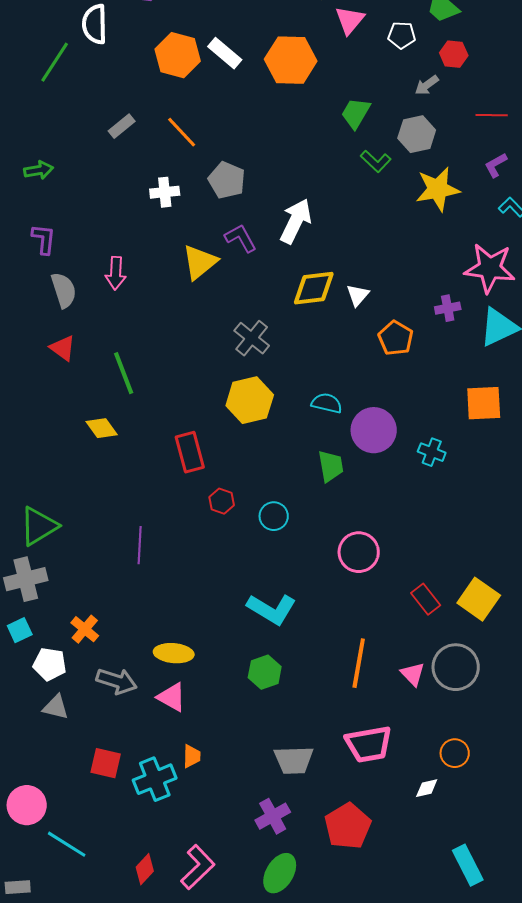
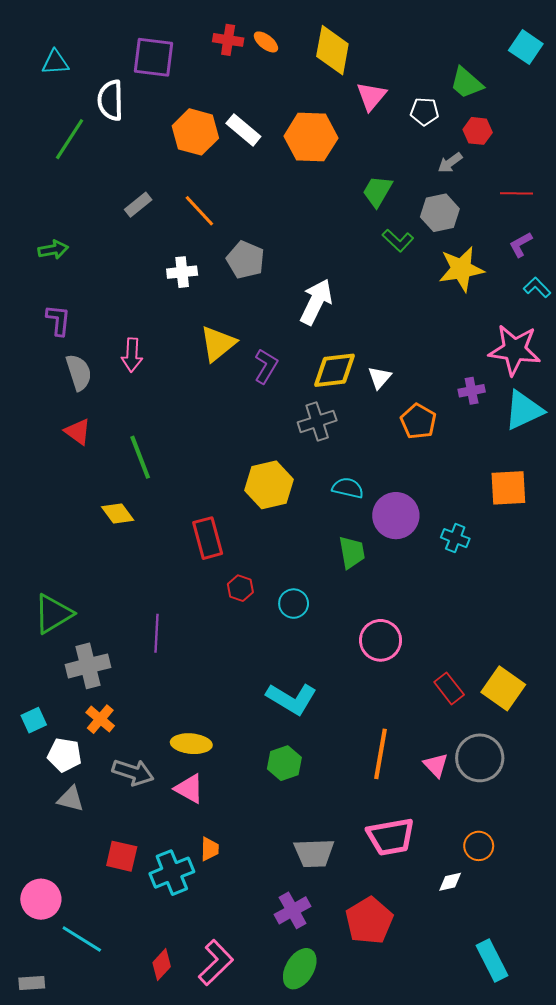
purple L-shape: (241, 238) -> (266, 366), moved, turned 60
gray cross: (252, 338) -> (317, 421), moved, turned 33
gray cross: (26, 579) -> (88, 666), moved

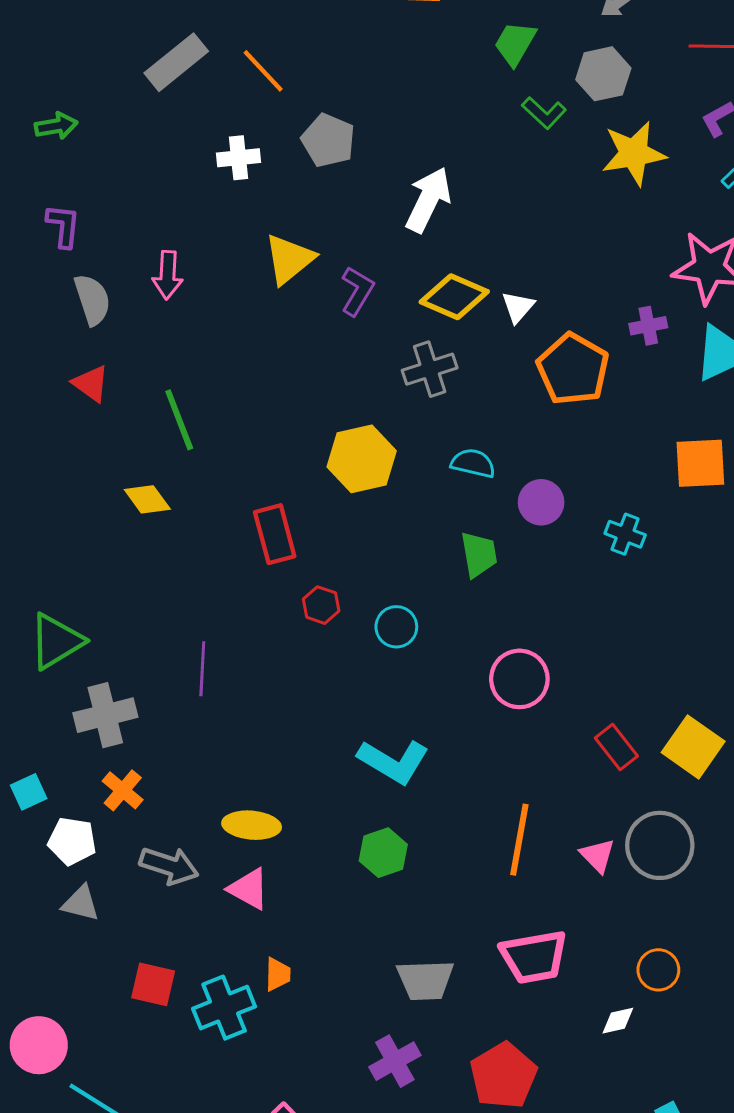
gray rectangle: (138, 205) -> (176, 62), size x1.6
yellow diamond: (334, 370) -> (454, 297), turned 30
orange pentagon: (418, 421) -> (573, 369), size x1.4
purple circle: (396, 516) -> (541, 502), size x0.7

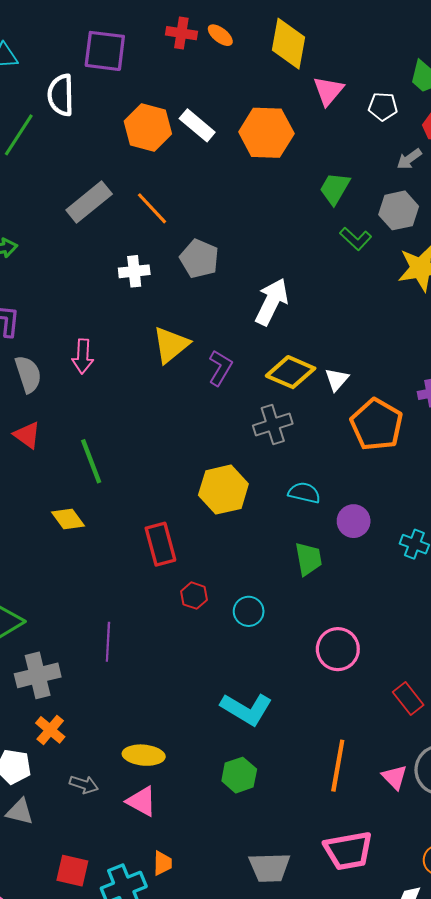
gray arrow: (169, 866) -> (84, 785), size x0.7

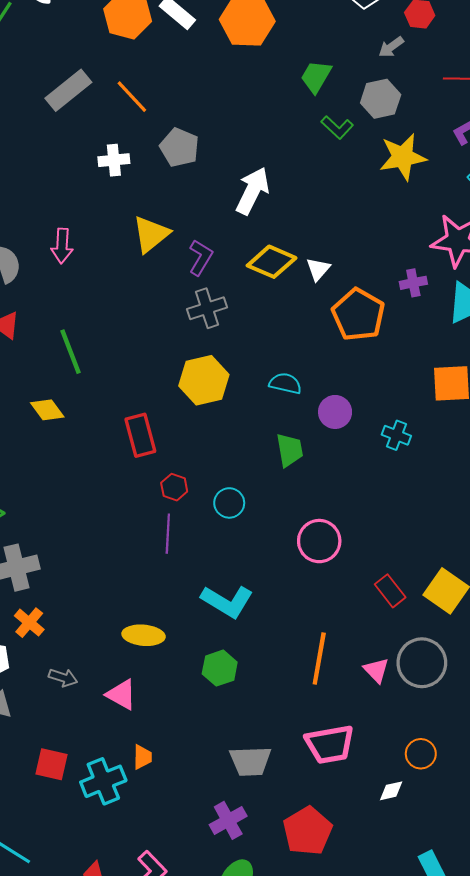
gray cross: (273, 425) -> (207, 308), moved
purple line: (108, 642) -> (168, 534), moved
yellow ellipse: (144, 755) -> (144, 635), moved

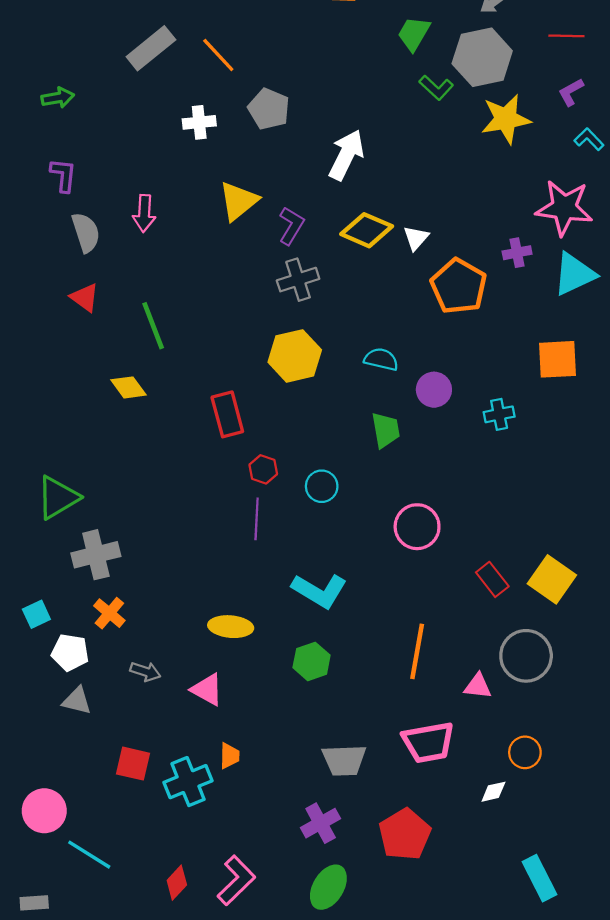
gray hexagon: (381, 99) -> (482, 57), size x1.4
cyan cross: (396, 435) -> (499, 414), turned -32
pink triangle: (376, 670) -> (478, 686), moved, turned -40

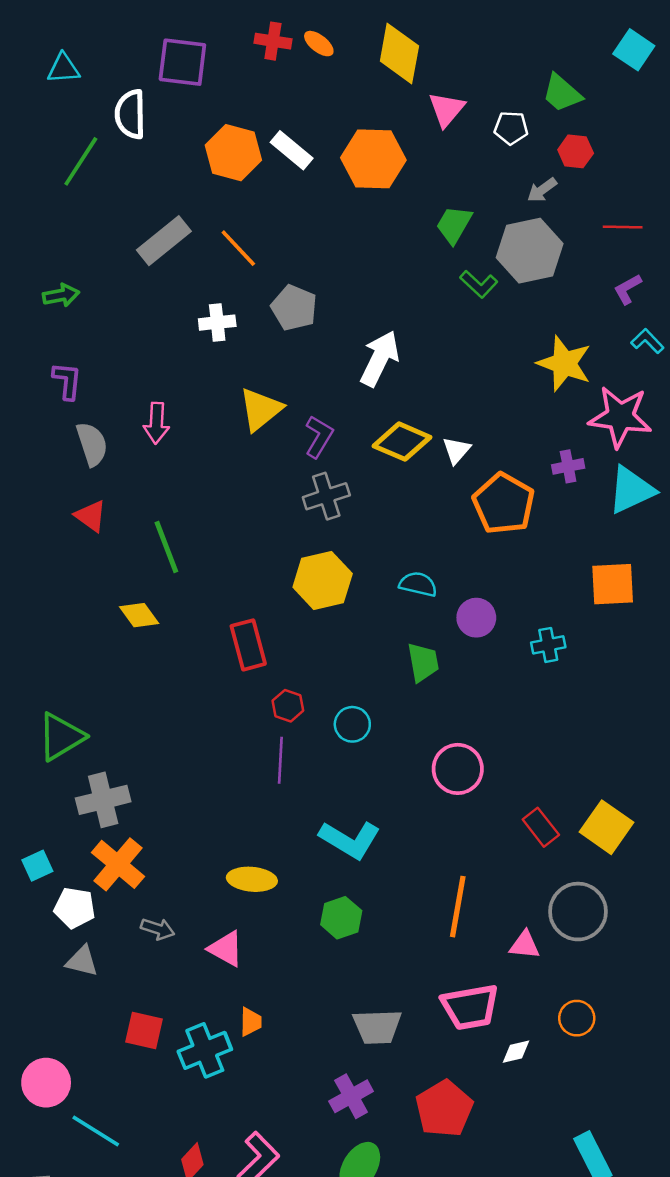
yellow star: (506, 119) -> (564, 363), moved, turned 30
orange cross: (109, 613) -> (118, 864), size x1.5
white diamond: (493, 792) -> (516, 1052), moved

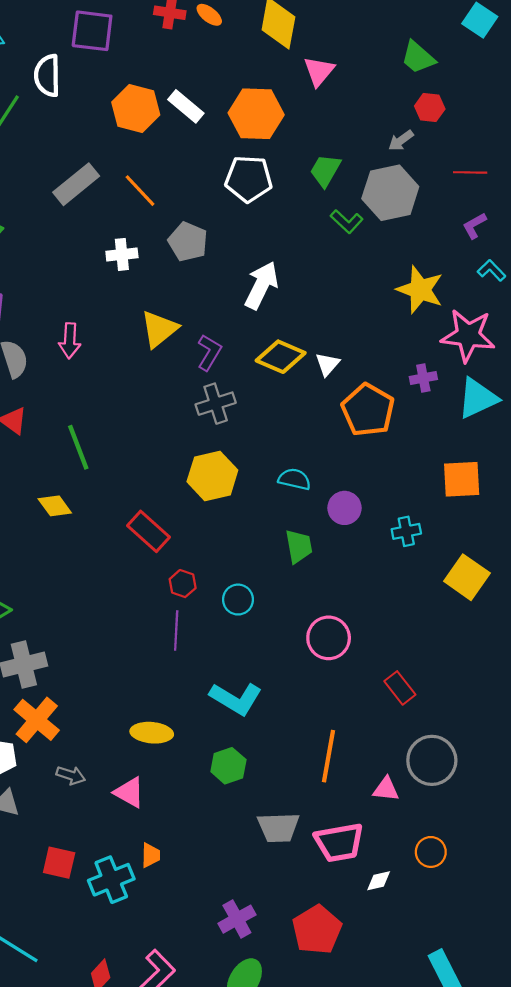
white pentagon: (511, 128) -> (249, 179), moved, size x1.6
red rectangle: (248, 645) -> (149, 531), turned -33
yellow square: (607, 827) -> (467, 577), moved
gray trapezoid: (377, 1027) -> (278, 827), moved

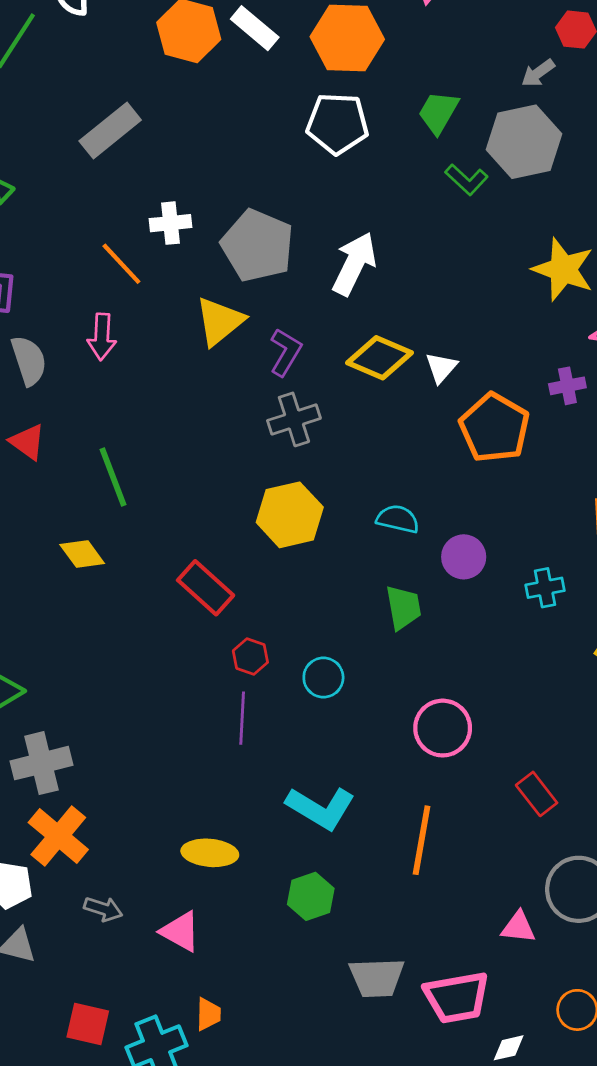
orange line: (140, 191) -> (121, 264), moved
gray pentagon: (188, 242) -> (257, 246), moved, size x1.4
orange line: (329, 756) -> (422, 840), moved

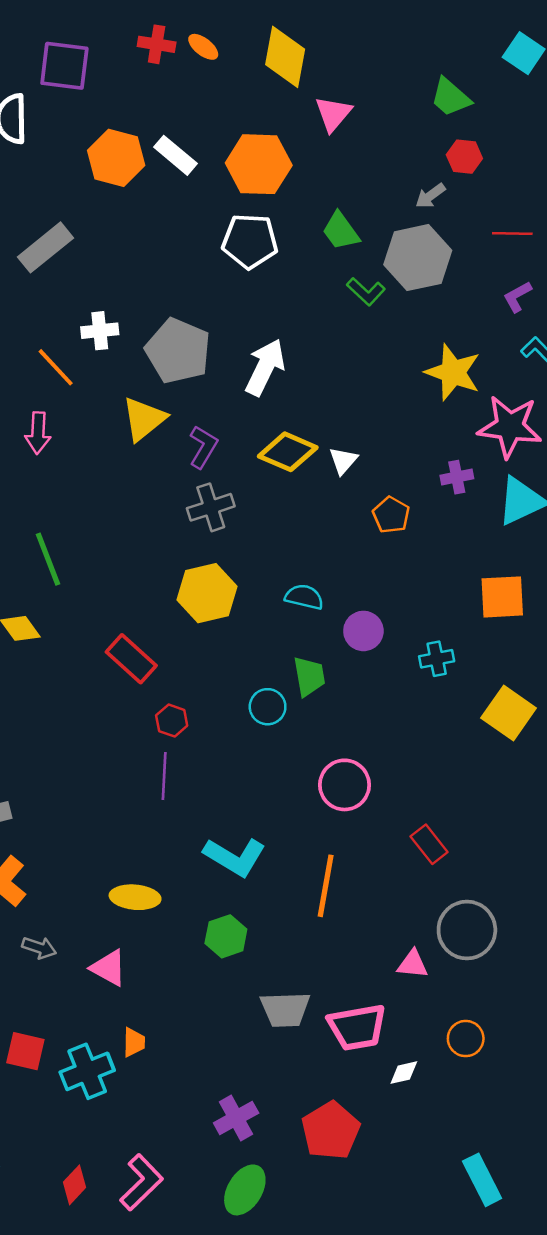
green trapezoid: (438, 112) -> (341, 231), turned -66
orange pentagon: (495, 428) -> (391, 515), size x0.6
cyan circle: (323, 678) -> (268, 707), moved

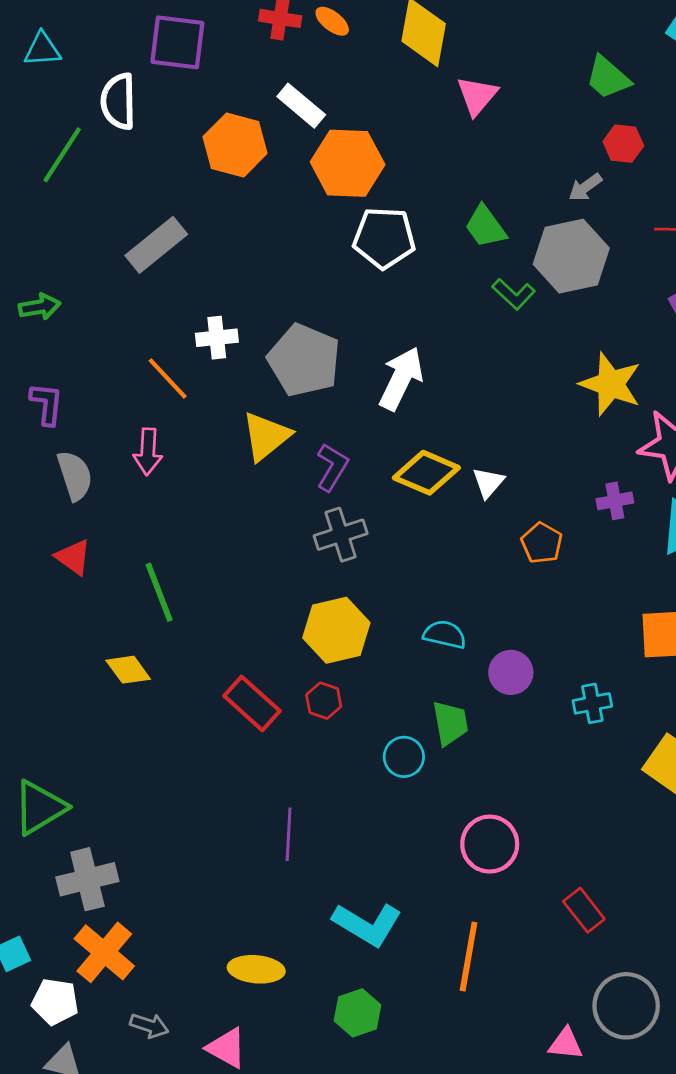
white rectangle: (175, 155) -> (301, 106), moved
orange hexagon: (259, 164) -> (348, 163), moved
red hexagon: (172, 721) -> (324, 701), moved

